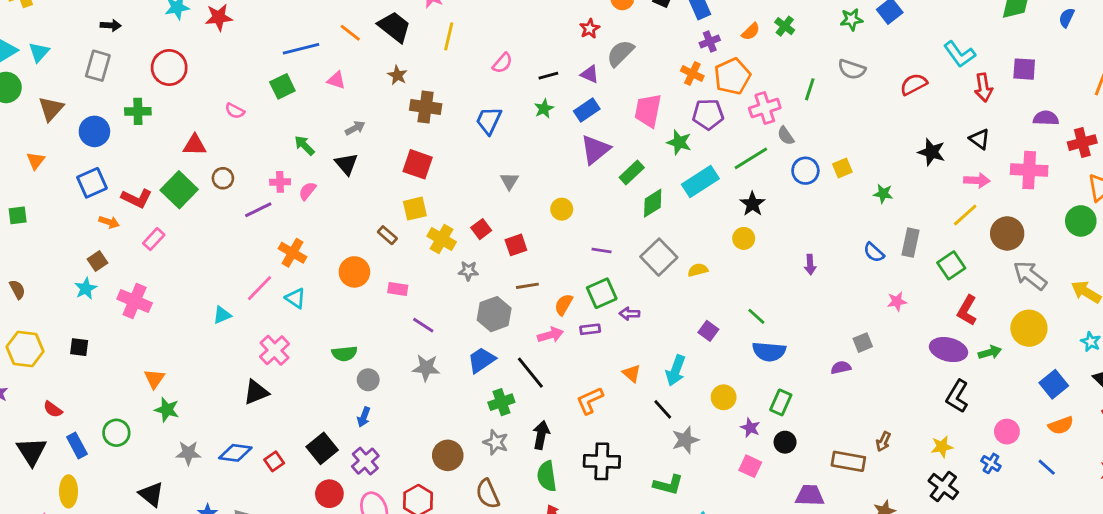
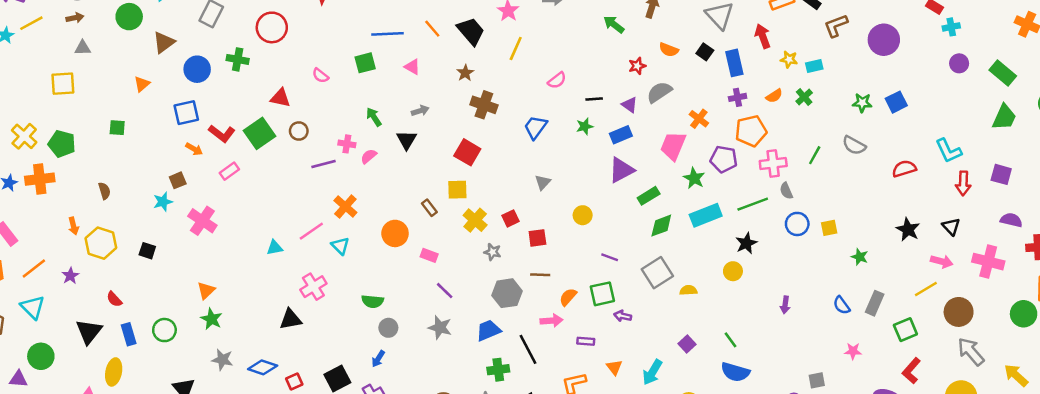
orange cross: (692, 73) -> (699, 119), moved
purple rectangle: (590, 329) -> (586, 341), moved

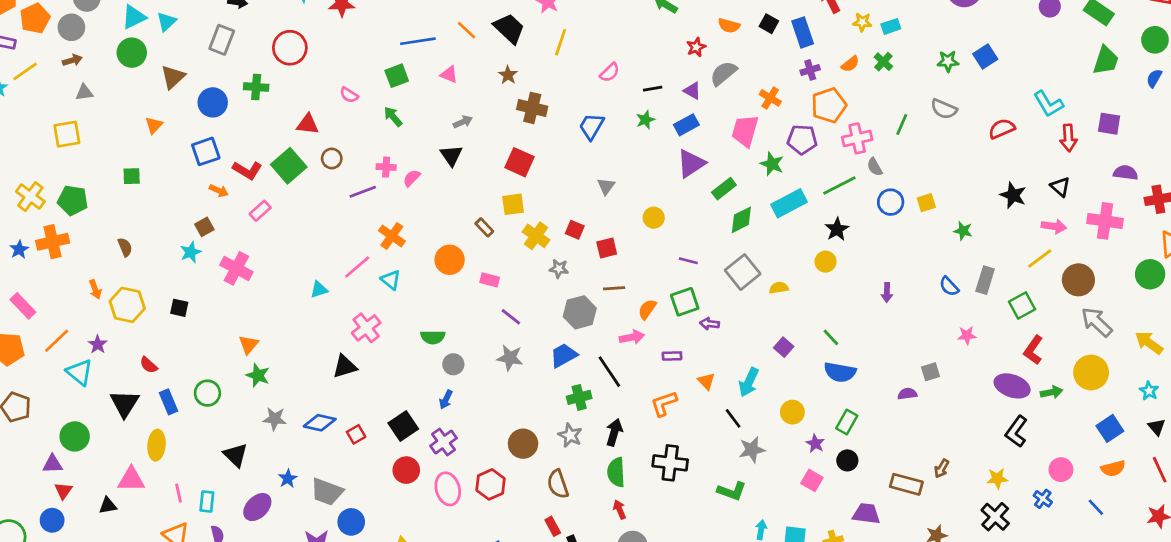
green arrow: (374, 117) -> (393, 117), moved
red square: (510, 218) -> (575, 230), turned -35
cyan triangle: (33, 307) -> (80, 372), moved

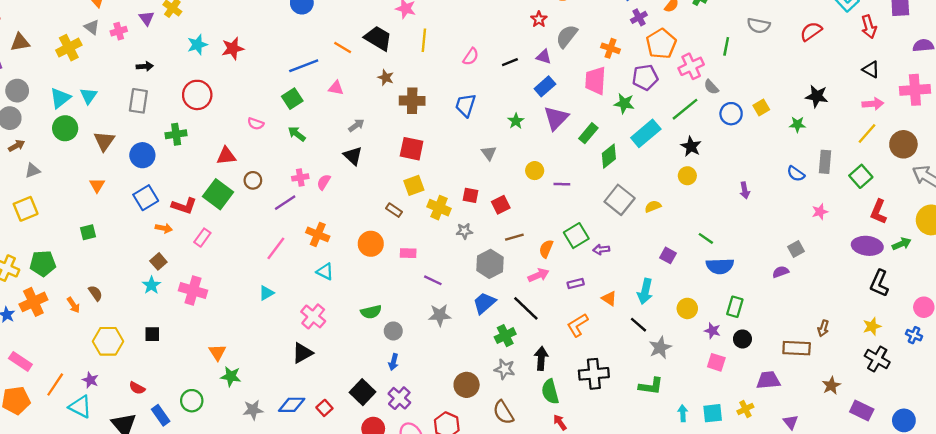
green star: (645, 120) -> (516, 121), moved
black star: (1013, 195) -> (817, 96), moved
purple line: (688, 261) -> (562, 184), moved
pink line: (357, 267) -> (276, 248), moved
orange arrow: (95, 289) -> (73, 305), moved

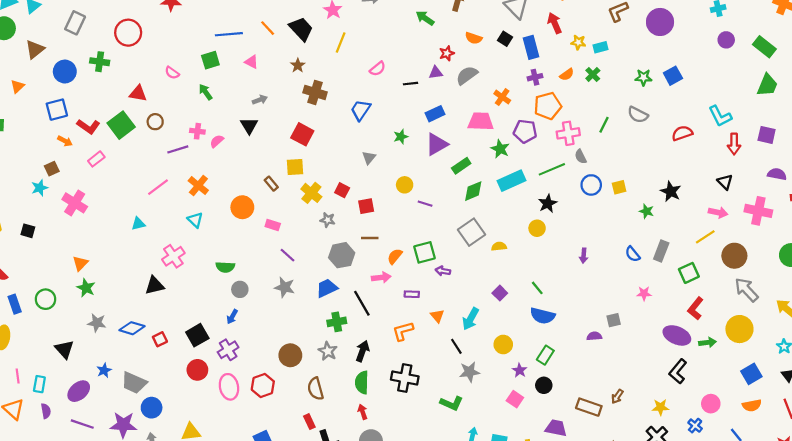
purple triangle: (544, 57) -> (436, 73), moved, turned -40
pink trapezoid: (595, 81) -> (481, 121), turned 72

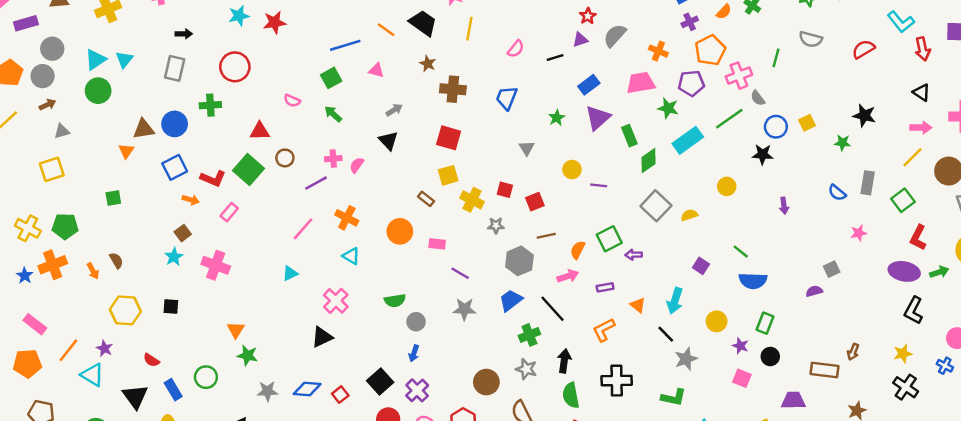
brown triangle: (35, 49) -> (144, 129), moved, turned 42
green rectangle: (461, 166) -> (629, 136), turned -66
black star: (548, 203) -> (763, 154), moved, turned -30

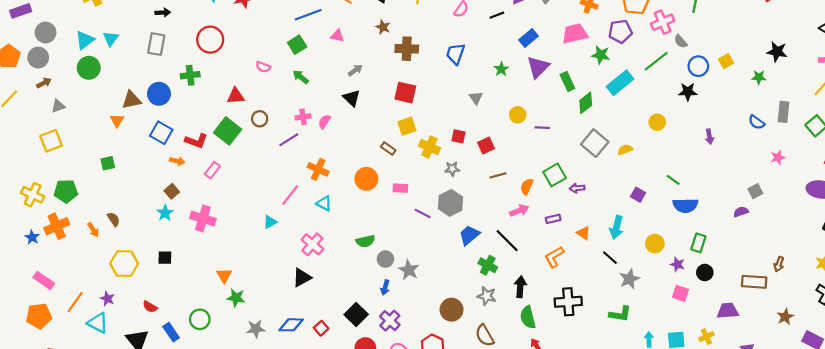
blue square: (175, 167) -> (161, 133), turned -30
pink line: (303, 229) -> (290, 195), moved
gray hexagon: (519, 261) -> (451, 203), moved
gray star: (464, 309) -> (409, 270), moved, turned 30
green cross: (529, 335) -> (488, 265), turned -36

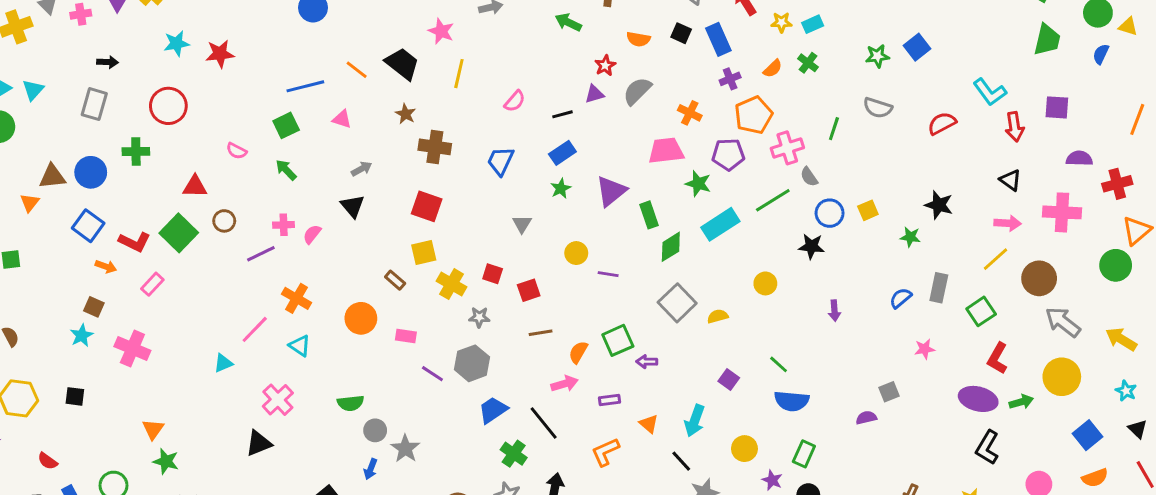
blue rectangle: (529, 38) -> (562, 153), moved
blue semicircle: (757, 122) -> (901, 298), turned 98
brown square: (172, 191) -> (94, 307), turned -32

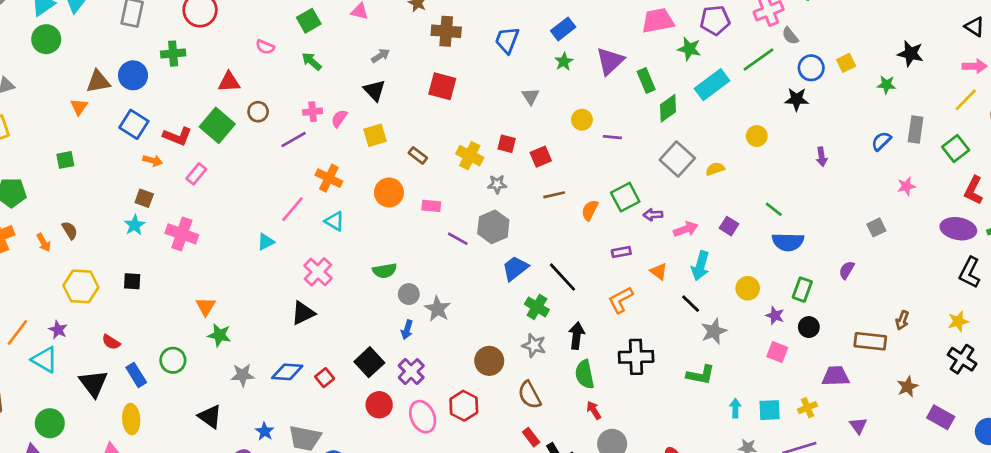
yellow square: (424, 252) -> (375, 135), moved
pink arrow: (565, 384) -> (686, 229), moved
purple semicircle: (866, 418) -> (847, 270), moved, turned -42

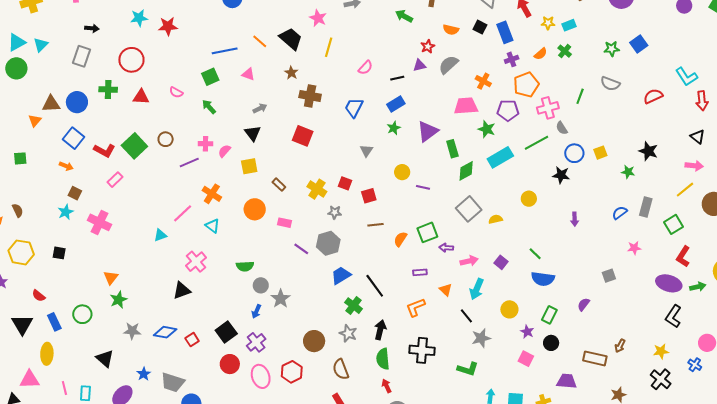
red triangle: (229, 82) -> (141, 97), moved
orange arrow: (153, 161) -> (66, 166), moved
green star: (219, 335) -> (119, 300), turned 30

